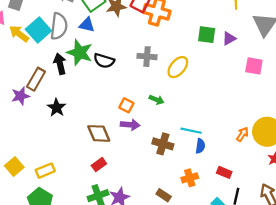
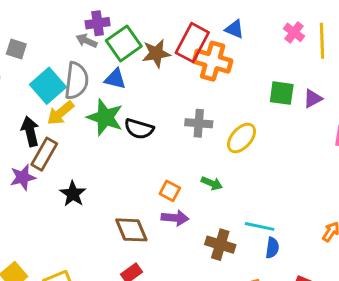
yellow arrow: (19, 34) -> (61, 113), moved, turned -78
black arrow: (60, 64) -> (30, 131), moved

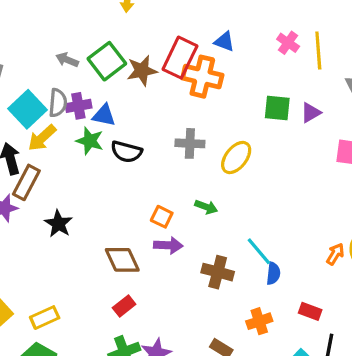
purple cross: (98, 23) -> (78, 106), moved
blue triangle: (115, 79) -> (104, 115), moved
gray semicircle: (76, 81) -> (58, 103), size x0.7
green star: (105, 117) -> (90, 141), size x0.7
cyan line: (260, 226) -> (259, 251), turned 40

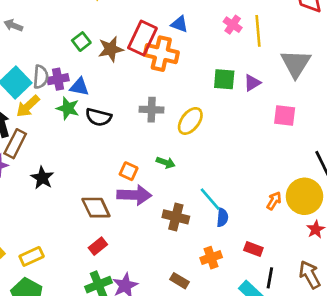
gray arrow: (67, 60) -> (13, 25), moved
green square: (107, 61) -> (81, 42), size x0.6
purple arrow: (168, 245) -> (134, 195), size x1.4

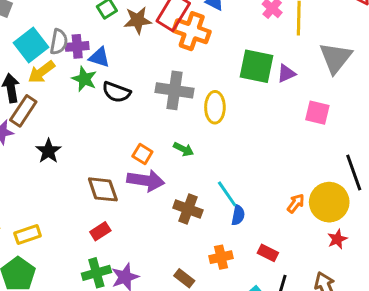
green square: (224, 79) -> (257, 66), size x1.4
gray cross: (152, 110) -> (175, 90), size x1.4
yellow ellipse: (190, 121) -> (215, 107), turned -44

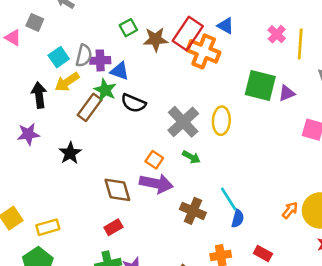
cyan square: (31, 45) -> (59, 57), size x0.7
gray cross: (175, 90) -> (183, 122), moved, turned 36
brown rectangle: (23, 111) -> (90, 107), moved

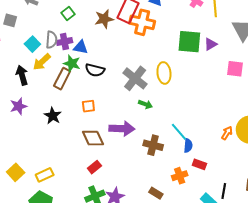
green square: (128, 28) -> (68, 13), moved
orange square: (154, 160) -> (88, 106), moved, turned -32
red rectangle: (263, 253) -> (199, 164), moved

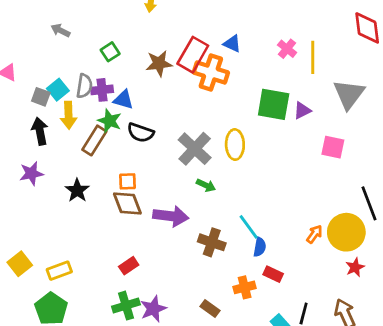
gray square: (10, 20) -> (41, 97), moved
yellow arrow: (42, 62) -> (69, 115), turned -54
brown diamond: (93, 138) -> (127, 203), moved

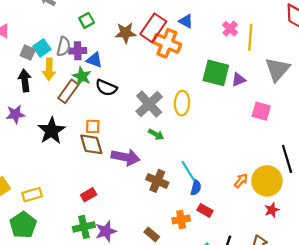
black star: (77, 190) -> (51, 131), size x1.4

